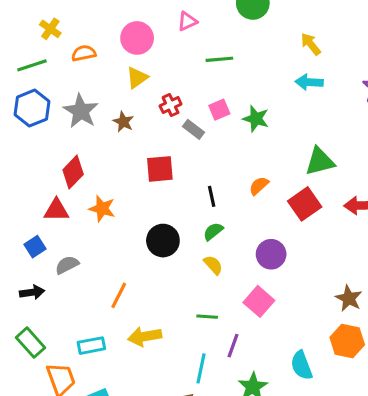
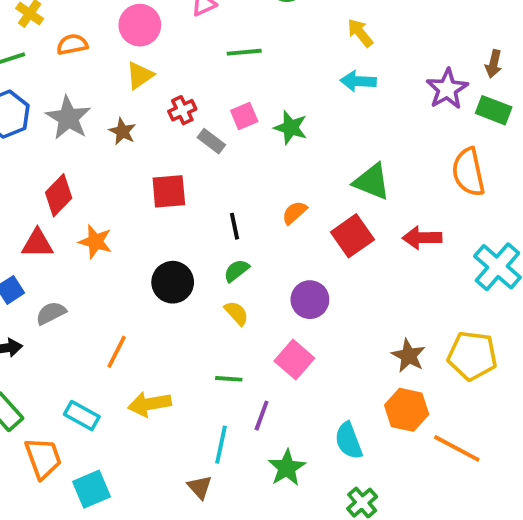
green triangle: (320, 161) -> (372, 182), turned 36
cyan rectangle: (91, 346) -> (82, 416), turned 40

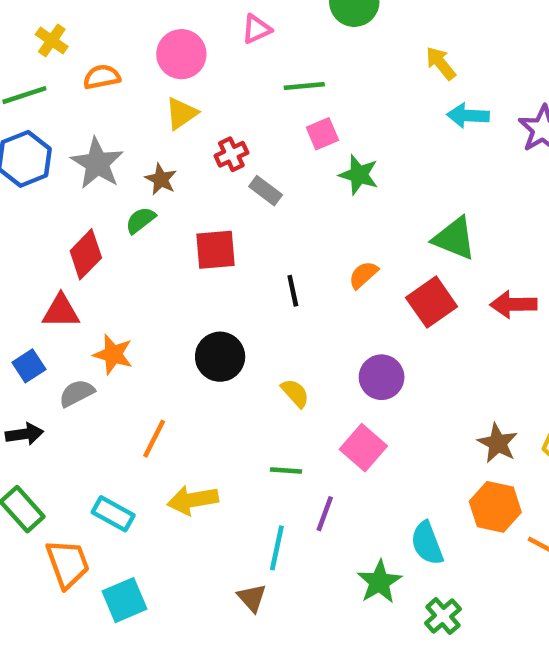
cyan arrow: (358, 81) -> (468, 116), moved
pink square: (244, 116) -> (322, 134), moved
orange star: (95, 242) -> (113, 354), moved
green semicircle: (236, 271) -> (140, 220), moved
green star: (287, 468) -> (379, 582), moved

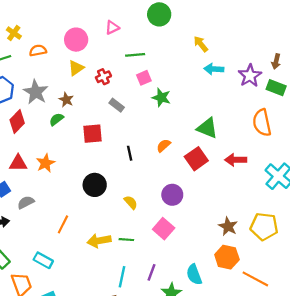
red cross: (231, 154) -> (103, 77), moved
red diamond: (86, 254) -> (17, 122), moved
orange star: (113, 354) -> (45, 163), moved, turned 30
yellow arrow: (193, 500) -> (99, 241), moved
purple line: (325, 514) -> (152, 272), moved

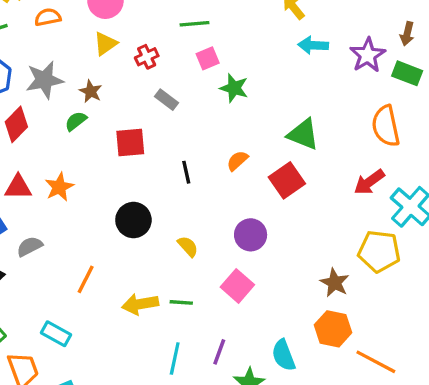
gray star: (36, 92) -> (44, 80), turned 30
red arrow: (236, 160) -> (369, 182), moved, turned -35
yellow pentagon: (264, 226) -> (379, 251), moved

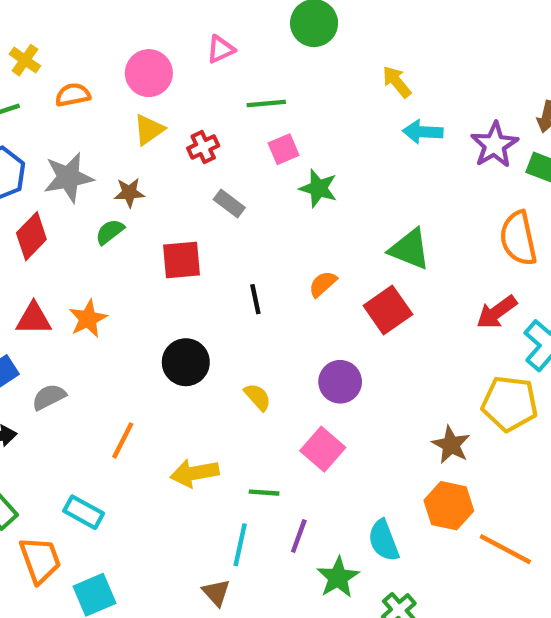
brown star: (91, 91) -> (129, 193), turned -30
green line: (181, 302) -> (264, 493), moved

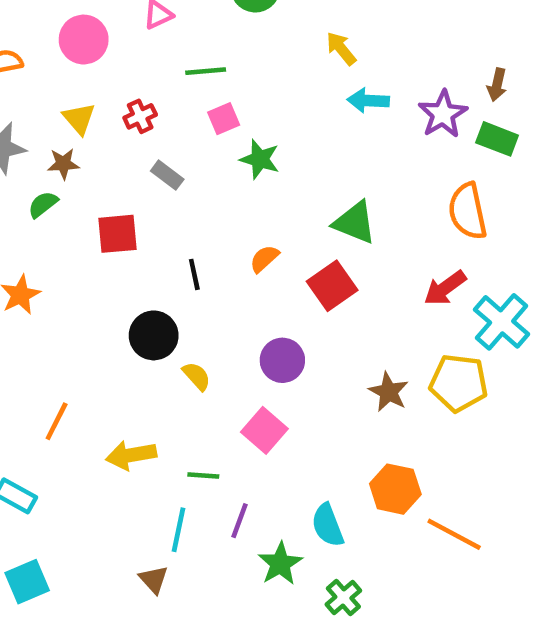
yellow triangle: (149, 130) -> (79, 119), moved, turned -36
black circle: (186, 362) -> (154, 335), moved
brown star: (451, 445) -> (389, 392), moved

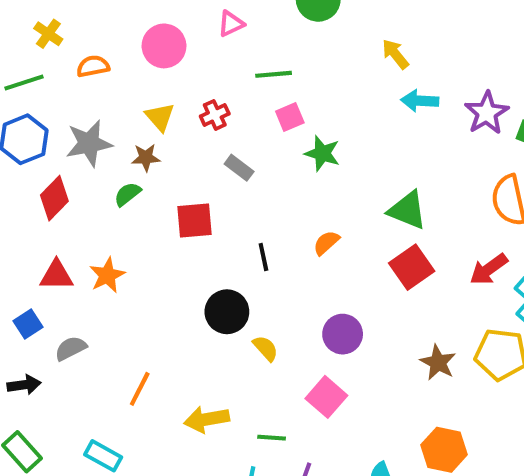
red square: (332, 286) -> (412, 267), moved

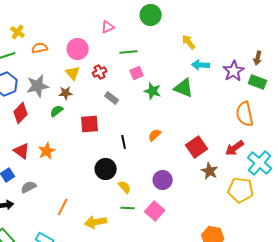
pink circle: (164, 46) -> (78, 49), moved
green triangle: (408, 210) -> (184, 88), moved
red triangle: (56, 275) -> (22, 151), turned 36
brown star: (438, 362) -> (210, 171), moved
green line: (272, 438) -> (128, 208), moved

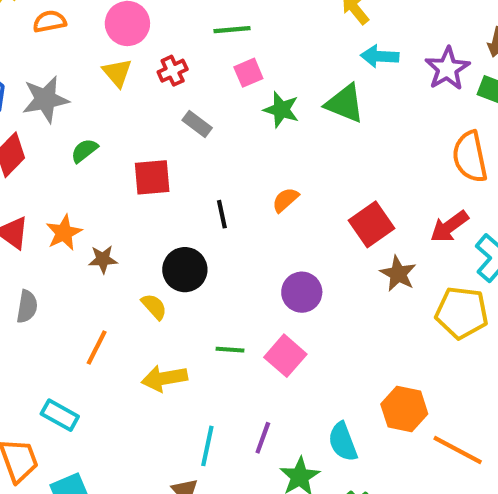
brown star: (66, 93) -> (103, 259), moved
gray semicircle: (29, 187) -> (27, 306), turned 126
yellow semicircle: (125, 187) -> (154, 306), moved

